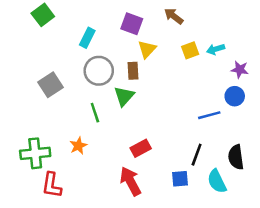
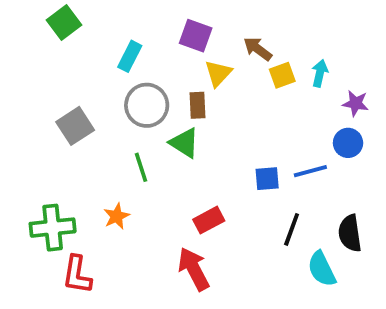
brown arrow: (174, 16) -> (258, 49), moved
cyan arrow: (216, 49) -> (320, 73), turned 120
green triangle: (124, 96) -> (184, 143), turned -40
blue square: (180, 179) -> (267, 179), moved

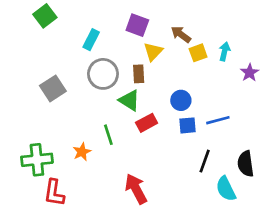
purple star: (356, 103) -> (250, 73), turned 30
blue circle: (348, 143) -> (181, 100), moved
green line: (141, 167) -> (108, 135), moved
red rectangle: (209, 220) -> (147, 123), moved

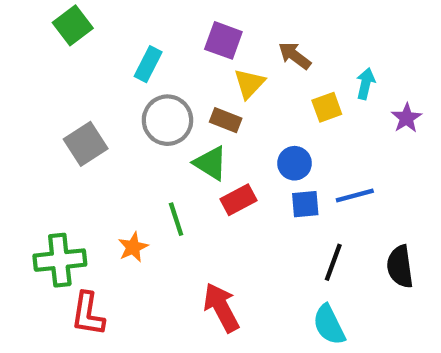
yellow square: (198, 53) -> (327, 107), moved
brown rectangle: (139, 74) -> (226, 120), turned -66
cyan semicircle: (226, 189) -> (329, 325), moved

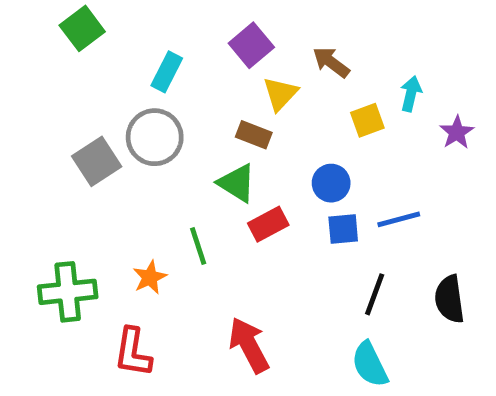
purple square: (223, 40) -> (251, 45), turned 30
gray circle: (167, 120) -> (155, 137), moved
red L-shape: (88, 314) -> (133, 352), moved

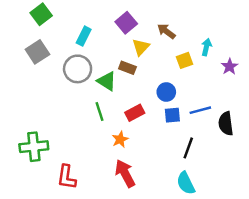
gray square: (97, 161) -> (37, 52), moved
green triangle: (237, 183) -> (107, 81), moved
green line: (198, 246) -> (99, 111), moved
orange star: (150, 277) -> (120, 139), moved
black semicircle: (450, 299) -> (226, 124), moved

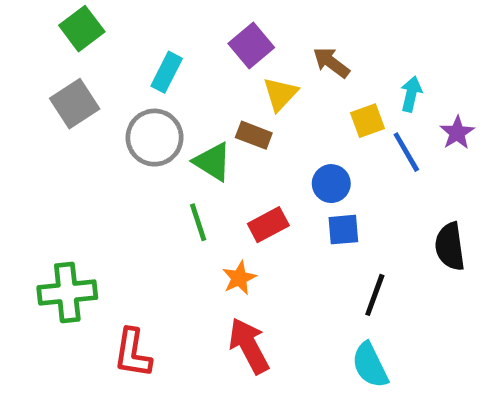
blue line: (200, 110) -> (406, 152), moved, turned 75

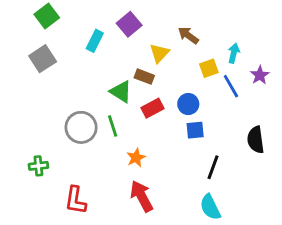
purple square: (251, 46) -> (129, 24), moved
gray circle: (154, 138) -> (81, 127), moved
red rectangle: (268, 225) -> (153, 108), moved
green cross: (67, 293) -> (38, 166), size x0.6

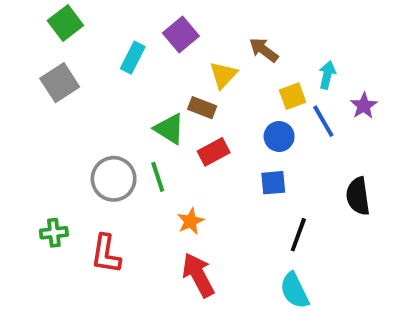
blue circle: (188, 104) -> (279, 137), moved
red L-shape: (76, 200) -> (106, 254), moved

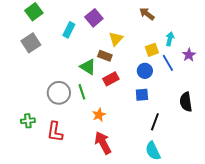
brown arrow: (264, 50) -> (147, 14), moved

